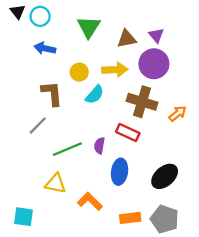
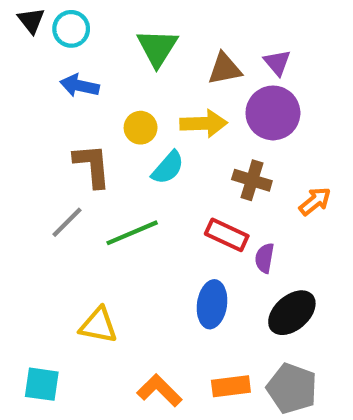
brown cross: (142, 102) -> (252, 180), size x0.7
purple semicircle: (99, 146) -> (265, 258), moved
green line: (67, 149) -> (132, 233), moved
orange L-shape: (90, 201) -> (159, 390), moved

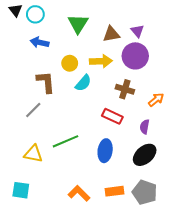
green line: (132, 233) -> (66, 141), moved
purple semicircle: (265, 258) -> (145, 127), moved
yellow triangle: (98, 325) -> (33, 154), moved

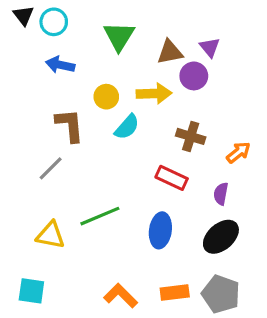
purple circle: (135, 56) -> (194, 76), moved, size x0.7

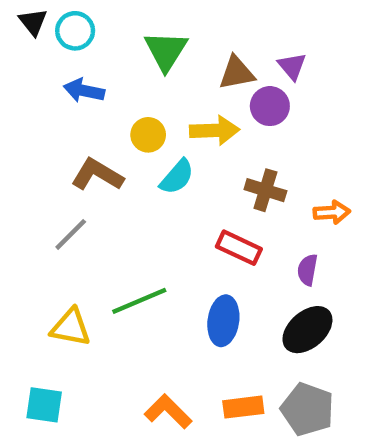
brown L-shape: (70, 125) -> (97, 175), turned -54
orange arrow: (238, 152) -> (332, 212), turned 35

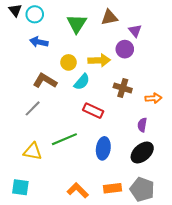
brown triangle: (237, 73) -> (109, 17), moved
red rectangle: (239, 248) -> (93, 111), moved

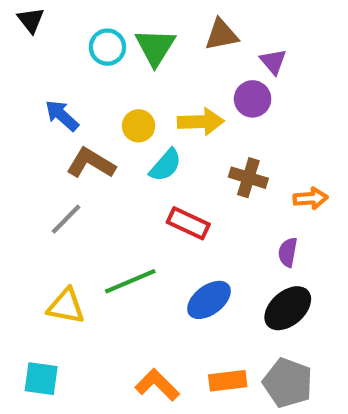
cyan circle: (35, 14) -> (107, 47), moved
blue arrow: (39, 42) -> (62, 115), moved, turned 30
blue ellipse: (103, 148) -> (209, 300), turned 45

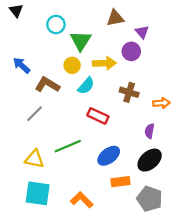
green triangle: (155, 47) -> (81, 41), moved
blue arrow: (62, 115) -> (22, 65), moved
cyan square: (41, 379) -> (38, 193), moved, size x1.4
orange rectangle: (228, 381) -> (121, 182), moved

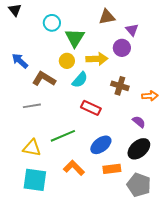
gray line: (34, 114) -> (32, 106), turned 36
purple semicircle: (150, 131) -> (139, 122), turned 120
orange L-shape: (82, 200) -> (74, 168), moved

